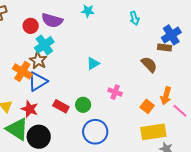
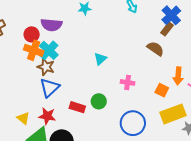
brown rectangle: (164, 47) -> (167, 29), turned -48
orange cross: (22, 71) -> (34, 50), moved
blue circle: (95, 132) -> (133, 123), moved

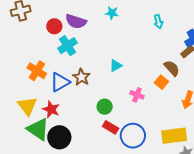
orange cross: (34, 50) -> (37, 71), moved
brown star: (46, 67) -> (81, 77), moved
orange square: (162, 90) -> (161, 82), moved
red rectangle: (77, 107) -> (111, 127), moved
yellow triangle: (23, 118) -> (27, 106), size x1.5

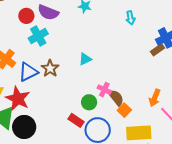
brown semicircle: (172, 68) -> (116, 98), moved
orange square: (161, 82) -> (124, 110), moved
green circle: (105, 107) -> (89, 102), moved
red star: (51, 109) -> (18, 99), size x1.4

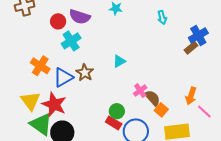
pink cross: (104, 90) -> (140, 91), turned 32
green circle: (89, 102) -> (117, 111), moved

